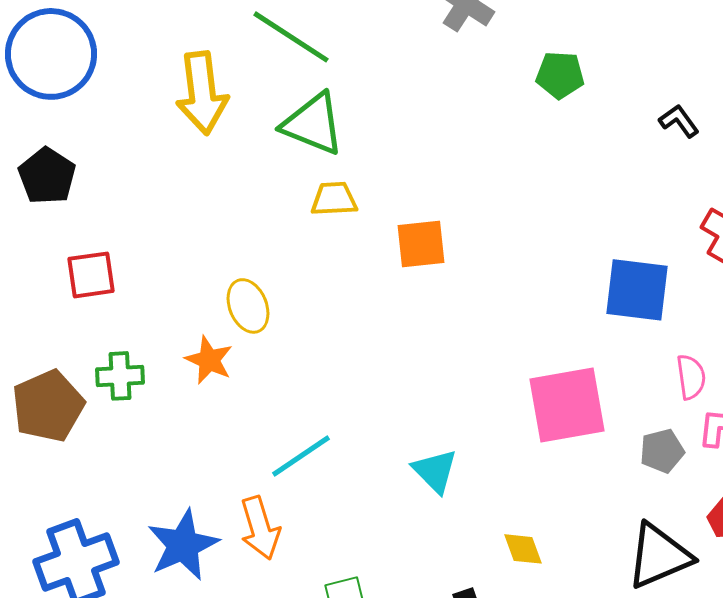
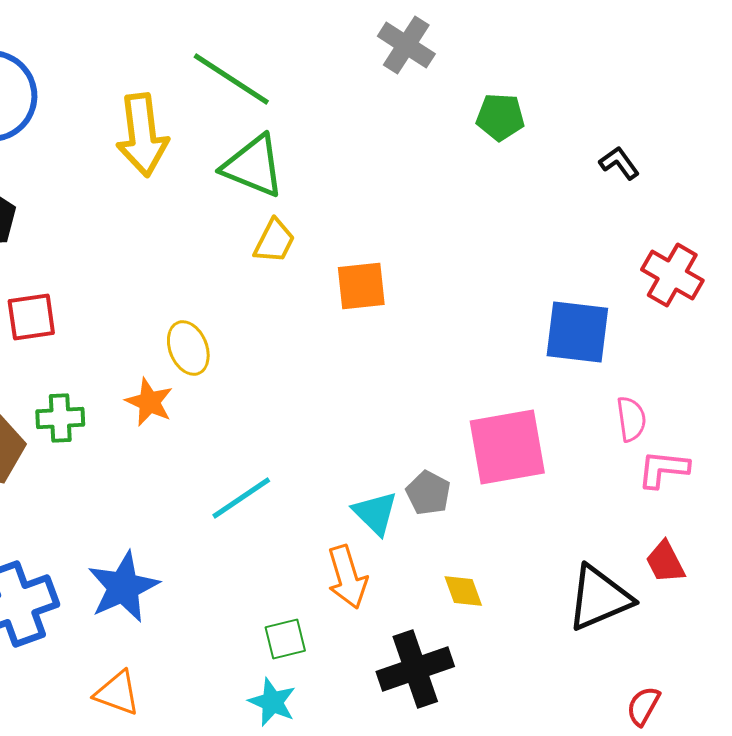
yellow trapezoid: (334, 199) -> (274, 241), turned 120
gray pentagon: (662, 451) -> (428, 493), moved, turned -30
orange arrow: (260, 528) -> (347, 577), moved

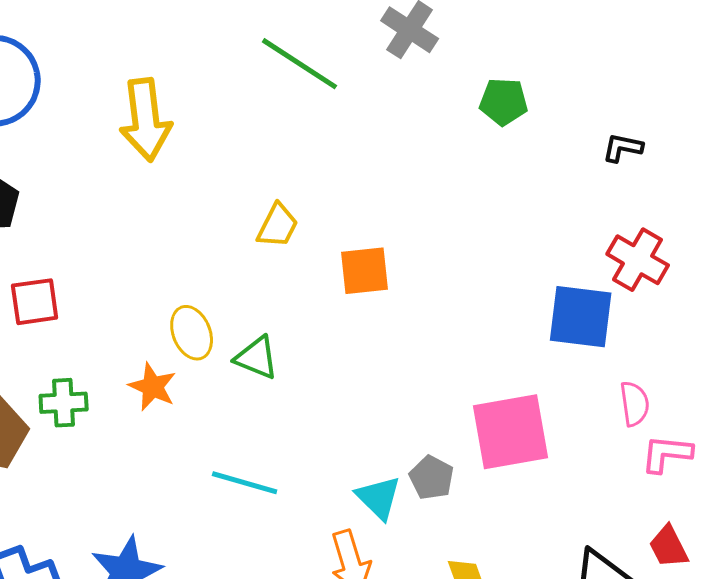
green line: (231, 79) -> (300, 64), moved
black L-shape: (619, 163) -> (623, 148), turned -42
green triangle: (253, 166) -> (257, 358), moved, size x0.7
red cross: (672, 275) -> (638, 260), moved
cyan line: (241, 498) -> (245, 483), turned 50

